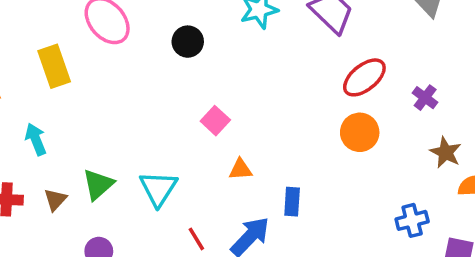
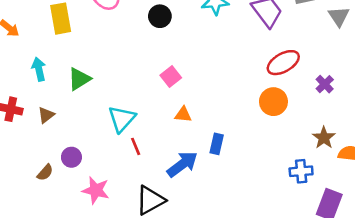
brown star: (446, 152) -> (324, 138), moved
green triangle: (98, 184) -> (79, 79), moved
red line: (196, 239) -> (136, 146), moved

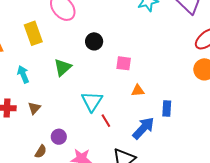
black circle: (160, 16) -> (94, 41), moved
pink square: (171, 76) -> (124, 63), turned -35
green triangle: (79, 79) -> (63, 67), moved

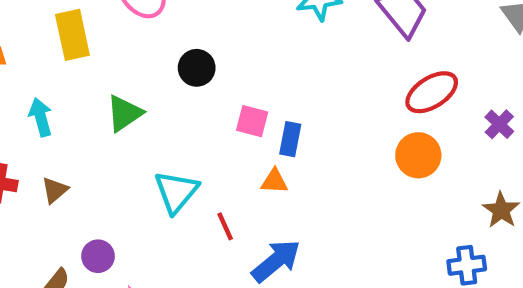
blue rectangle: (167, 108) -> (290, 139), moved
red line: (106, 121) -> (225, 226), moved

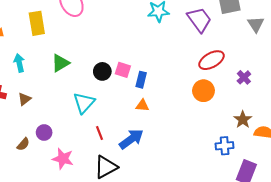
black circle: (197, 68) -> (102, 71), moved
orange triangle: (274, 181) -> (142, 105), moved
red line: (225, 226) -> (100, 133), moved

